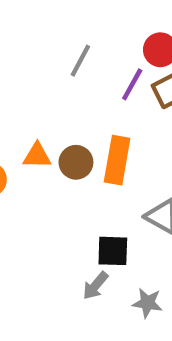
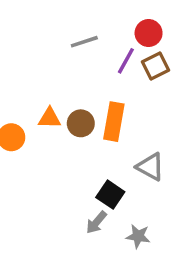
gray line: (80, 61) -> (84, 42), turned 44
black square: (113, 251) -> (110, 195), turned 32

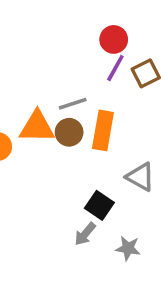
red circle: (149, 33) -> (114, 39), moved
gray line: (84, 42) -> (73, 104), moved
orange triangle: (50, 118) -> (37, 127), size x1.5

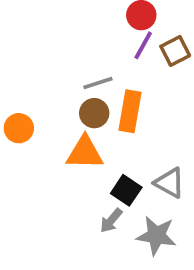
orange triangle: (37, 127) -> (85, 153), moved
gray triangle: (140, 177) -> (170, 183), moved
gray star: (128, 248) -> (156, 236), size x1.5

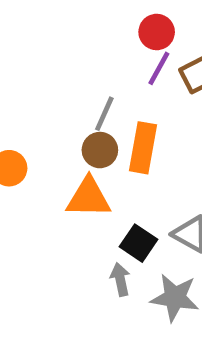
gray line: (98, 83) -> (104, 114), turned -48
gray arrow: (111, 220) -> (120, 279), turned 128

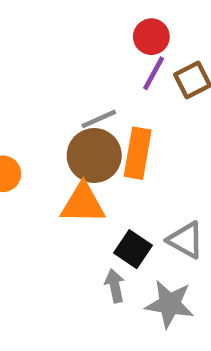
gray line: (104, 114) -> (99, 119), turned 42
brown circle: (100, 150) -> (94, 155), size x1.5

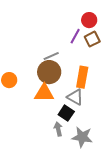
red circle: (151, 37) -> (89, 20), moved
orange rectangle: (138, 153) -> (82, 77), moved
gray triangle: (186, 240) -> (75, 97), moved

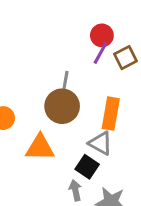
red circle: (89, 20) -> (102, 35), moved
gray line: (51, 56) -> (65, 83), turned -56
orange triangle: (44, 93) -> (40, 148), moved

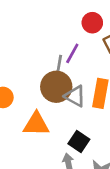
purple line: (100, 53) -> (72, 53), moved
gray triangle: (100, 143) -> (75, 96), moved

